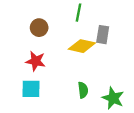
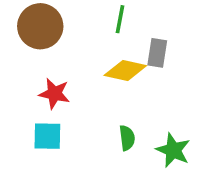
brown circle: (39, 28) -> (40, 26), moved, size x1.6

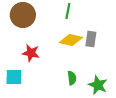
gray rectangle: (157, 53) -> (91, 39), moved
cyan square: (47, 136) -> (14, 77), moved

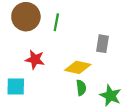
green line: (68, 11) -> (56, 22), moved
yellow diamond: (71, 40) -> (78, 67), moved

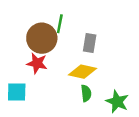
brown circle: (26, 17) -> (42, 38), moved
gray rectangle: (103, 44) -> (90, 43), moved

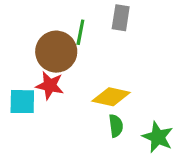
gray rectangle: (90, 43) -> (121, 18), moved
cyan square: (17, 92) -> (22, 102), moved

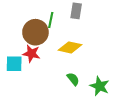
yellow diamond: (111, 97) -> (70, 47), moved
green semicircle: (116, 126) -> (73, 79), turned -32

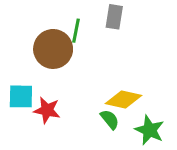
yellow diamond: (70, 47) -> (124, 99), moved
red star: (31, 54) -> (47, 110), moved

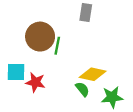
green line: (76, 31) -> (57, 46), moved
green star: (150, 130) -> (112, 97), turned -30

